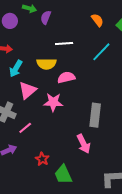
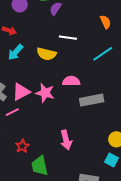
pink semicircle: (66, 77) -> (71, 81), moved
pink triangle: (28, 90) -> (21, 92), moved
gray rectangle: (95, 115) -> (92, 100), moved, turned 60

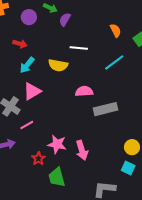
pink triangle: (21, 92) -> (32, 91), moved
pink star: (45, 93) -> (57, 144), moved

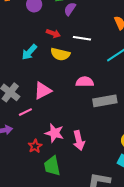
red arrow: (20, 44) -> (53, 33), moved
pink triangle: (32, 91) -> (43, 91), moved

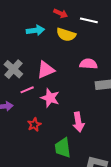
cyan arrow: (29, 52) -> (35, 30), turned -144
pink star: (54, 133) -> (50, 98), moved
green trapezoid: (52, 166) -> (63, 148), moved

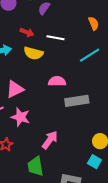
pink arrow: (78, 122) -> (50, 140), turned -132

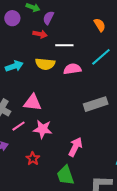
red arrow: (27, 32) -> (40, 34), moved
pink semicircle: (57, 81) -> (72, 69), moved
pink triangle: (15, 89) -> (33, 102), turned 42

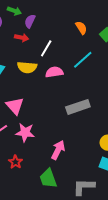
white line: (64, 45) -> (46, 48), turned -60
pink triangle: (33, 102) -> (15, 106), turned 42

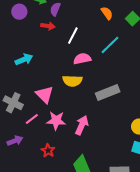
yellow semicircle: (27, 67) -> (72, 81), moved
pink arrow: (58, 150) -> (82, 125), moved

